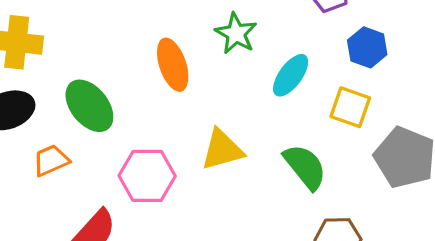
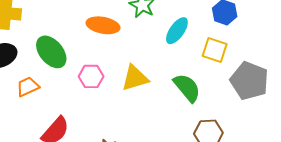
orange ellipse: (173, 65) -> (103, 25), turned -60
pink hexagon: (147, 176) -> (91, 76), moved, size x0.7

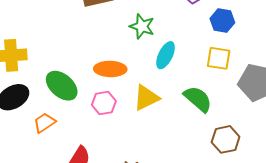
orange ellipse: (103, 25) -> (110, 69), moved
cyan ellipse: (177, 31) -> (166, 55), moved

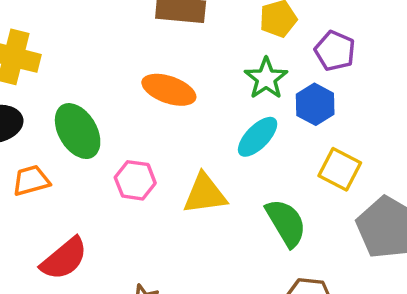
blue hexagon: (222, 21) -> (315, 104), moved
green star: (142, 26) -> (266, 78), moved
orange ellipse: (110, 69) -> (169, 90), moved

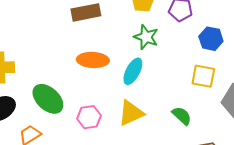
blue hexagon: (315, 104) -> (211, 39), moved
cyan ellipse: (258, 137) -> (133, 71), moved
green semicircle: (286, 223) -> (182, 116), size x0.7

